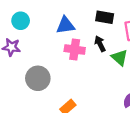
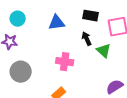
pink cross: (75, 50) -> (65, 62), moved
gray circle: (38, 78) -> (21, 72), moved

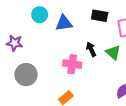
cyan circle: (18, 19) -> (40, 15), moved
black arrow: (87, 39) -> (91, 49), moved

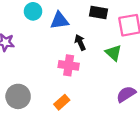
black arrow: (91, 49) -> (80, 42), moved
gray circle: (26, 75) -> (18, 96), moved

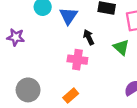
blue triangle: (59, 21) -> (68, 16), turned -48

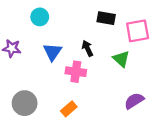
blue triangle: (68, 16) -> (53, 52), moved

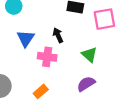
green triangle: (121, 59) -> (89, 55), moved
purple semicircle: (134, 101) -> (86, 84), moved

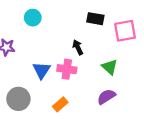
blue triangle: (26, 38) -> (42, 70), moved

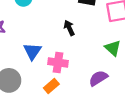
green triangle: (110, 67) -> (113, 48), moved
pink cross: (67, 69) -> (58, 63), moved

